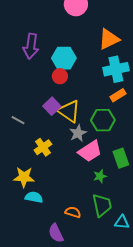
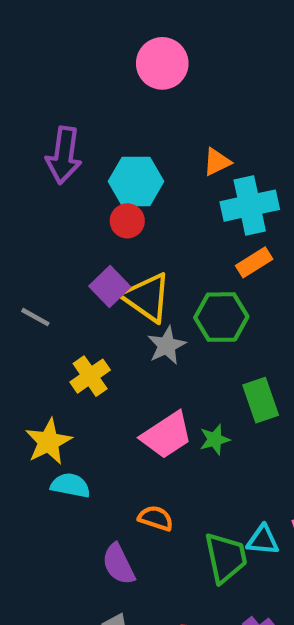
orange triangle: (109, 39) -> (217, 162), moved, size x0.6
pink trapezoid: (90, 151) -> (167, 435), moved
yellow star: (24, 177) -> (49, 442), turned -30
green trapezoid: (102, 205) -> (226, 558), moved

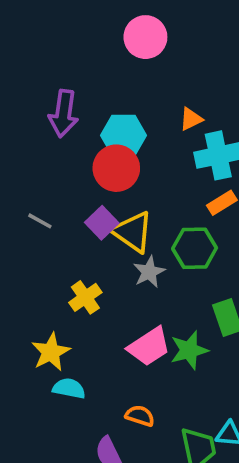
red circle: (127, 221) -> (116, 168), size x1.6
gray line: (35, 317) -> (40, 221), moved
green star: (215, 439) -> (189, 350), size x1.5

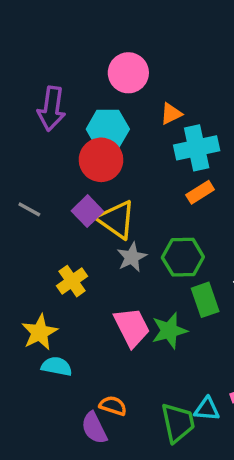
pink circle: (145, 37) -> (128, 73), moved
green hexagon: (195, 248) -> (183, 257), moved
pink trapezoid: (149, 347) -> (132, 327), turned -84
orange semicircle: (140, 416) -> (113, 406), moved

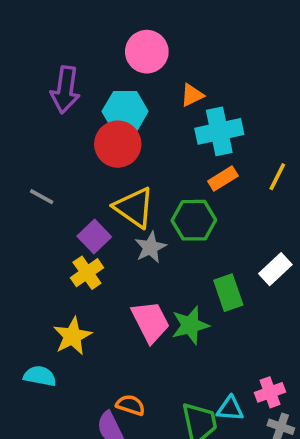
purple square: (87, 211) -> (94, 236), moved
green hexagon: (183, 257) -> (194, 220), moved
yellow star: (40, 332) -> (72, 336), moved
cyan semicircle: (57, 366) -> (40, 376), moved

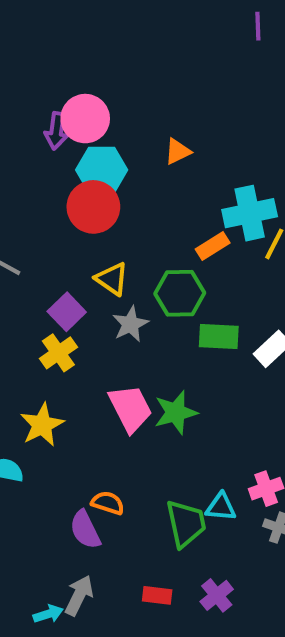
pink circle: (147, 52) -> (85, 119), moved
purple arrow: (65, 90) -> (56, 131), moved, size x0.7
cyan cross: (219, 131) -> (250, 213), moved
yellow triangle: (134, 207) -> (112, 279), size x0.7
green rectangle: (228, 293) -> (219, 336), moved, turned -68

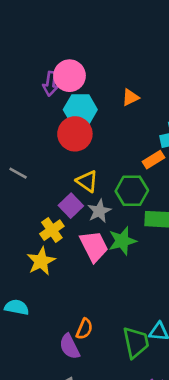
purple square: (67, 312) -> (71, 206), moved
pink trapezoid: (130, 408) -> (94, 246), moved
green star: (176, 412) -> (122, 241), moved
yellow star: (42, 425) -> (41, 261), moved
orange semicircle: (108, 503) -> (84, 329), turned 95

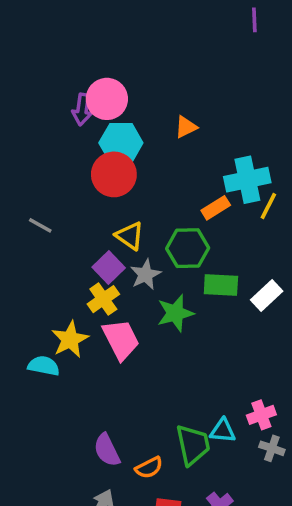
yellow cross: (52, 230) -> (103, 299), moved
pink trapezoid: (94, 246) -> (121, 339), moved
cyan semicircle: (17, 307) -> (44, 366), moved
orange semicircle: (84, 329) -> (149, 468), moved, turned 40

